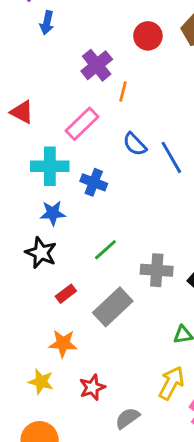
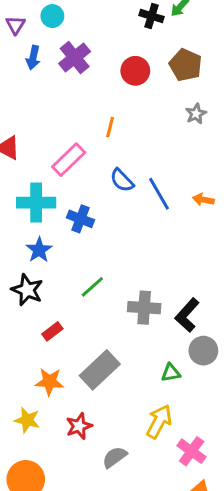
purple cross: (97, 65) -> (75, 57), moved
blue star: (53, 213) -> (39, 250), turned -30
gray rectangle: (113, 307) -> (100, 370), moved

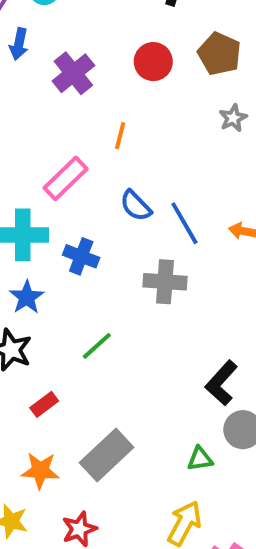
purple cross: (75, 57) -> (73, 73), moved
gray cross: (144, 308) -> (165, 282), moved

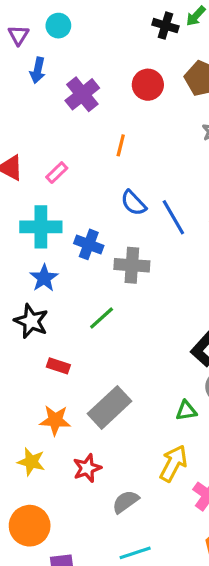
pink rectangle: (66, 178) -> (57, 173), moved, size x0.6
gray cross: (165, 282) -> (132, 265), moved
red rectangle: (44, 404) -> (58, 366), turned 55

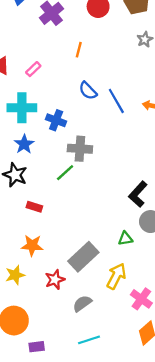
gray cross: (132, 265) -> (80, 149), moved
gray rectangle: (110, 407) -> (83, 257), moved
yellow star: (31, 462) -> (15, 275), turned -30

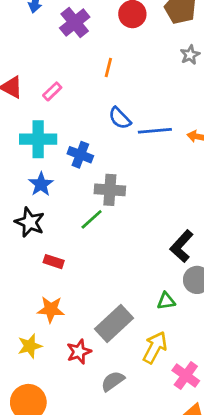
blue line: (116, 101) -> (155, 131), turned -65

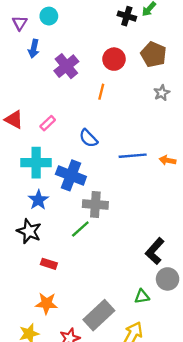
orange line: (108, 68) -> (101, 92), moved
blue semicircle: (120, 118) -> (88, 138), moved
blue cross: (80, 155) -> (71, 175), size x1.4

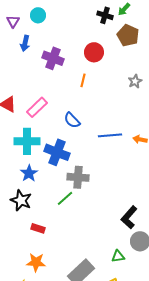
brown pentagon: (154, 54) -> (128, 35), moved
purple cross: (66, 66) -> (53, 58), turned -30
pink rectangle: (48, 123) -> (37, 107), size x1.5

